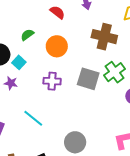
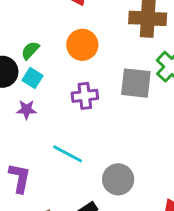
green semicircle: (27, 35) -> (30, 50), moved
gray circle: (75, 142) -> (118, 179), moved

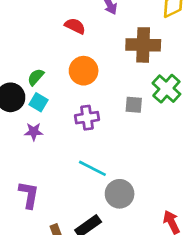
gray square: (136, 83) -> (134, 105), size x0.6
cyan line: (68, 154) -> (92, 168), moved

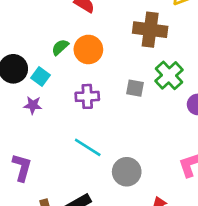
green semicircle: (36, 77) -> (60, 47), moved
gray circle: (120, 194) -> (127, 172), moved

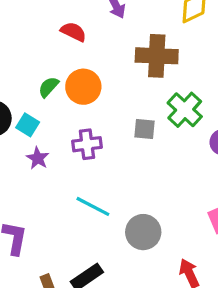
purple star: (33, 105) -> (38, 158), moved, turned 30

